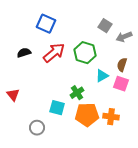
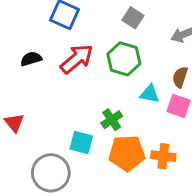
gray square: (105, 26) -> (133, 18), moved
cyan triangle: (102, 76) -> (150, 94), turned 40
gray circle: (37, 128) -> (51, 173), size x1.6

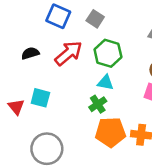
gray square: (133, 18) -> (95, 19), moved
cyan triangle: (150, 94) -> (105, 83), moved
cyan square: (81, 142) -> (40, 98), moved

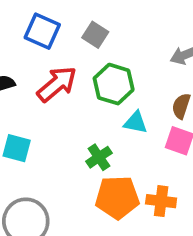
cyan triangle: (105, 83) -> (135, 122), moved

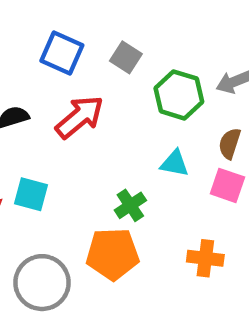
green hexagon: (114, 84) -> (179, 95), moved
orange pentagon: (117, 197) -> (113, 254), moved

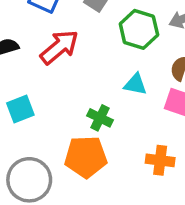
cyan square: (31, 194) -> (20, 109), turned -36
green cross: (130, 205) -> (100, 118), turned -30

